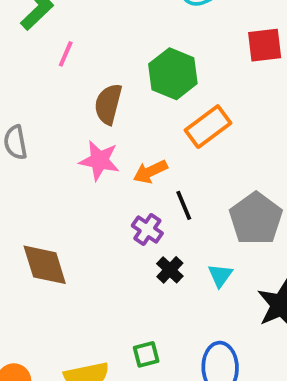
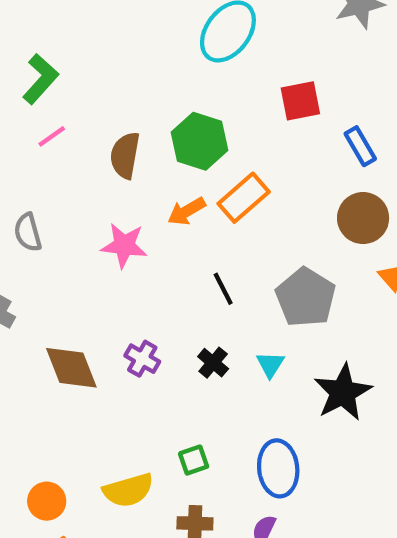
pink line: (66, 54) -> (52, 136), moved, turned 36
brown semicircle: (108, 104) -> (125, 155), moved
orange arrow: (150, 172) -> (187, 211), moved
purple cross: (147, 229) -> (142, 359), moved

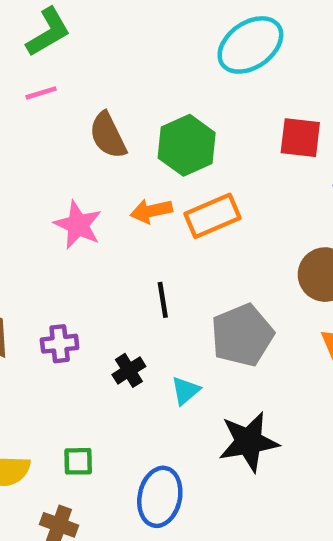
brown semicircle: (125, 155) -> (108, 135), turned -54
purple cross: (142, 359) -> (60, 344), turned 36

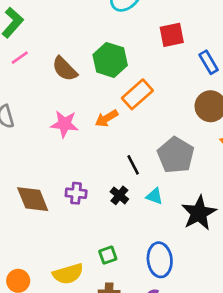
orange arrow: (151, 211) -> (106, 118), moved
black line: (163, 300) -> (133, 165), moved
purple cross: (60, 344) -> (76, 193), turned 30
cyan triangle: (185, 391) -> (154, 196), turned -42

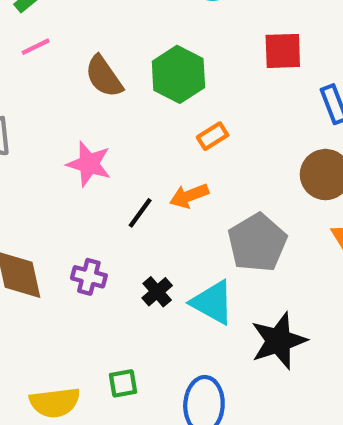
orange rectangle: (137, 94) -> (213, 136), size x0.6
orange arrow: (106, 118) -> (189, 196), moved
black line: (133, 165) -> (140, 213), moved, turned 54
cyan triangle: (154, 196) -> (213, 302), size x1.6

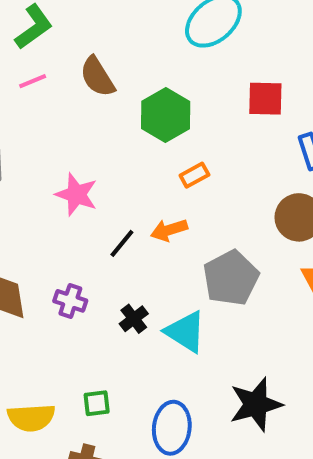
brown semicircle: (104, 76) -> (97, 77), moved
black star: (279, 341) -> (256, 404), moved

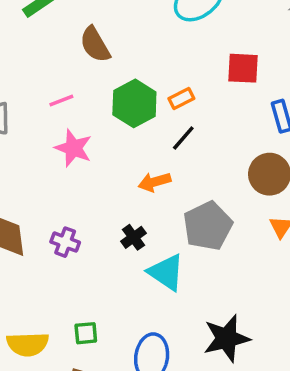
pink line: (33, 81) -> (61, 101), moved
green hexagon: (166, 115) -> (134, 103), moved
orange rectangle: (194, 175) -> (181, 99), moved
black line: (122, 243) -> (183, 138), moved
black cross: (134, 319) -> (133, 237), moved

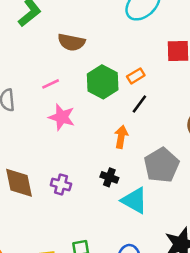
brown semicircle: (95, 44) -> (71, 42), turned -44
orange arrow: (154, 182) -> (121, 137), turned 120
black cross: (133, 237) -> (109, 177), turned -30

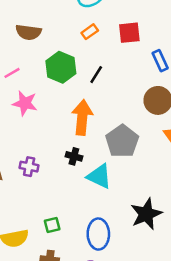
orange rectangle: (136, 76) -> (90, 32), moved
black line: (139, 104) -> (96, 75), moved
orange arrow: (121, 137) -> (82, 117), size x1.6

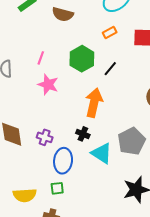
brown semicircle: (29, 32) -> (63, 14), moved
pink line: (12, 73) -> (41, 58), turned -48
gray pentagon: (122, 141) -> (131, 141), moved
blue ellipse: (98, 234) -> (63, 161), moved

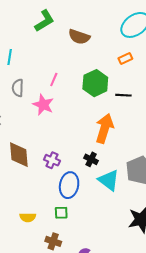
black line: (110, 69) -> (123, 95), turned 49
pink star: (48, 85) -> (43, 105), moved
yellow semicircle: (25, 195) -> (28, 217), size x0.7

